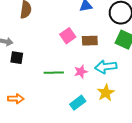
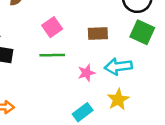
pink square: (68, 36) -> (52, 27), moved
green line: (54, 73) -> (52, 55), moved

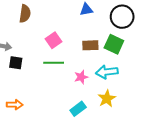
green square: (142, 32) -> (114, 44), moved

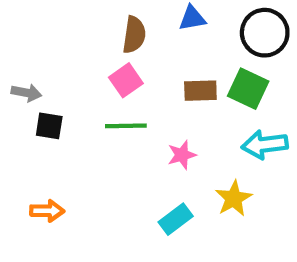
brown semicircle: (25, 14) -> (134, 35), moved
cyan arrow: (107, 72) -> (265, 145), moved

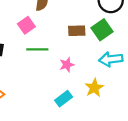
pink square: (126, 80) -> (26, 25), moved
green square: (248, 89) -> (102, 30), turned 30

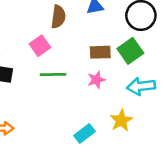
pink star: (67, 65) -> (96, 80), moved

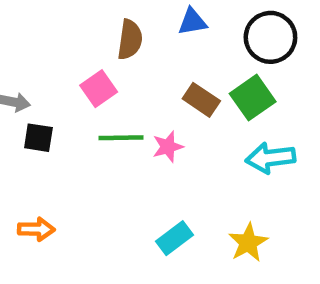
brown rectangle: (100, 52) -> (201, 100), turned 36
pink star: (96, 80) -> (168, 147), moved
yellow star: (121, 120) -> (248, 243), moved

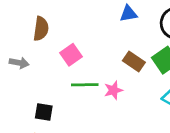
brown semicircle: (130, 40) -> (41, 29), moved
black square: (38, 138) -> (44, 112), moved

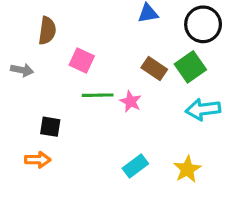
pink square: (71, 55) -> (82, 61), turned -30
pink star: (113, 90) -> (131, 101), turned -30

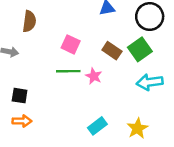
pink square: (82, 61) -> (71, 44), moved
black square: (50, 127) -> (20, 96), moved

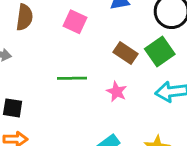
pink square: (71, 44) -> (75, 22), moved
pink star: (94, 76) -> (117, 92), moved

